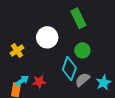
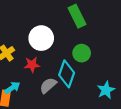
gray semicircle: (82, 80) -> (48, 85), moved
red star: (39, 82) -> (32, 65), moved

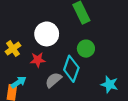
cyan star: (106, 90) -> (110, 84), turned -30

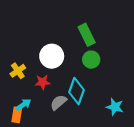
green circle: (86, 49) -> (91, 60), moved

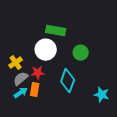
green rectangle: (87, 35) -> (56, 31), moved, turned -54
gray semicircle: (58, 102) -> (21, 79), moved
orange rectangle: (17, 115) -> (35, 90), moved

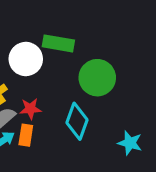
white circle: (46, 50) -> (26, 59), moved
green circle: (81, 53) -> (97, 78), size x1.5

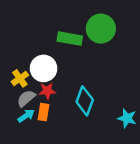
white circle: (26, 59) -> (44, 68), moved
green circle: (97, 78) -> (101, 29), moved

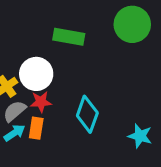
green circle: (101, 29) -> (132, 24), moved

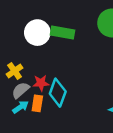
white circle: (36, 74) -> (37, 33), moved
cyan diamond: (87, 114) -> (58, 93), moved

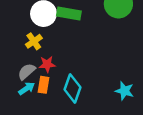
yellow cross: (15, 71) -> (34, 41), moved
cyan diamond: (58, 93) -> (72, 88), moved

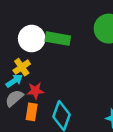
cyan arrow: (27, 88) -> (14, 81), moved

